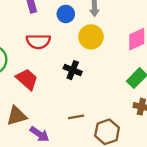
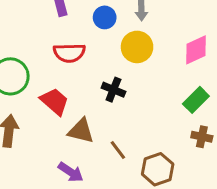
brown triangle: (17, 116) -> (81, 131), moved, turned 30
brown line: (76, 117) -> (118, 150), turned 63

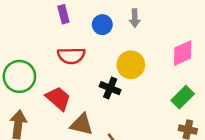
yellow circle: (137, 47) -> (131, 65), moved

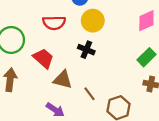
yellow circle: (131, 65) -> (93, 21), moved

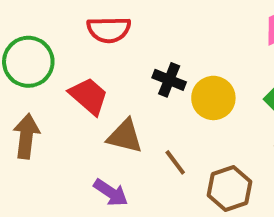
yellow circle: (93, 21) -> (213, 98), moved

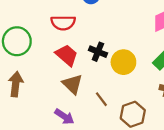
red trapezoid: (89, 96) -> (67, 55), moved
brown triangle: (125, 136) -> (72, 84), turned 30

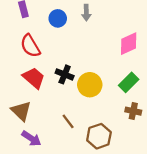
red semicircle: (63, 23) -> (30, 46), turned 60
brown triangle: (72, 84) -> (21, 111), moved

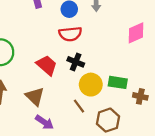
red semicircle: (30, 46) -> (70, 34), moved, turned -65
green rectangle: (129, 82) -> (118, 82), moved, turned 54
yellow circle: (90, 85) -> (91, 85), moved

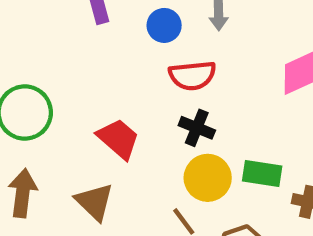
red semicircle: (70, 34) -> (192, 75), moved
black cross: (76, 62) -> (197, 128), moved

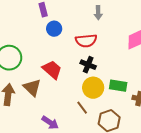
blue circle: (164, 25) -> (54, 29), moved
brown triangle: (94, 202) -> (32, 88), moved

